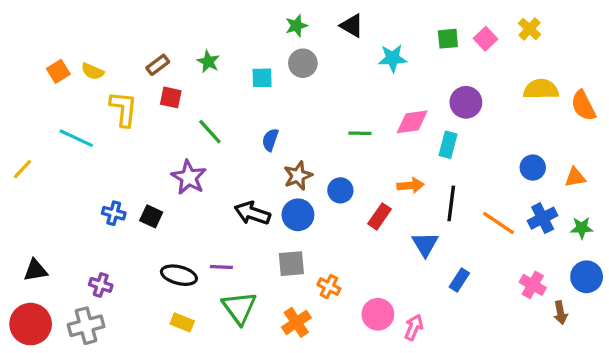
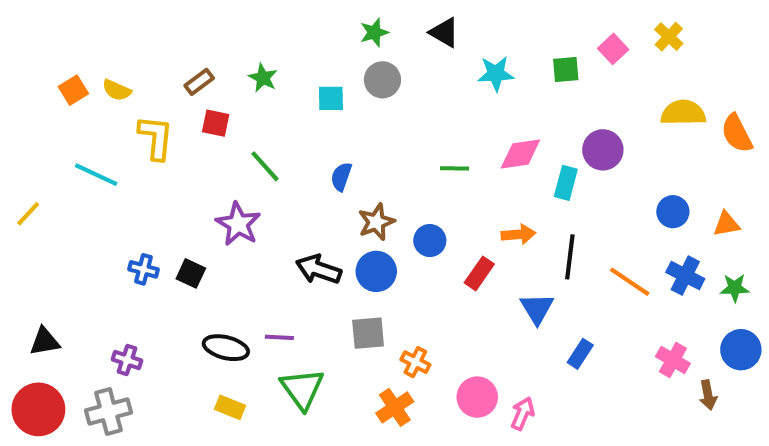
green square: (448, 39) -> (566, 70), moved
purple circle: (466, 102) -> (603, 150), moved
blue cross: (543, 218) -> (685, 276), turned -36
orange cross: (296, 322) -> (395, 407), moved

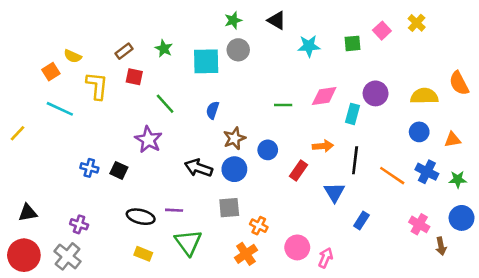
orange square: (73, 90) -> (51, 72), moved
cyan square: (331, 98) -> (206, 61), size x1.6
yellow semicircle: (683, 113) -> (424, 96), moved
gray cross: (108, 411) -> (68, 256), turned -36

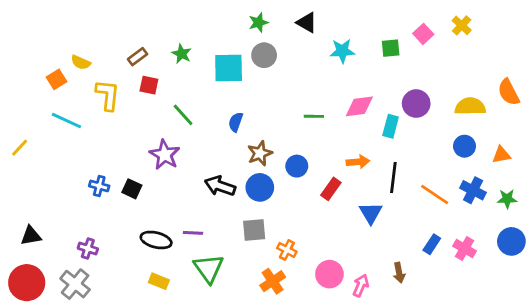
blue rectangle: (361, 220) -> (432, 244), moved
brown arrow: (441, 246) -> (399, 273), moved

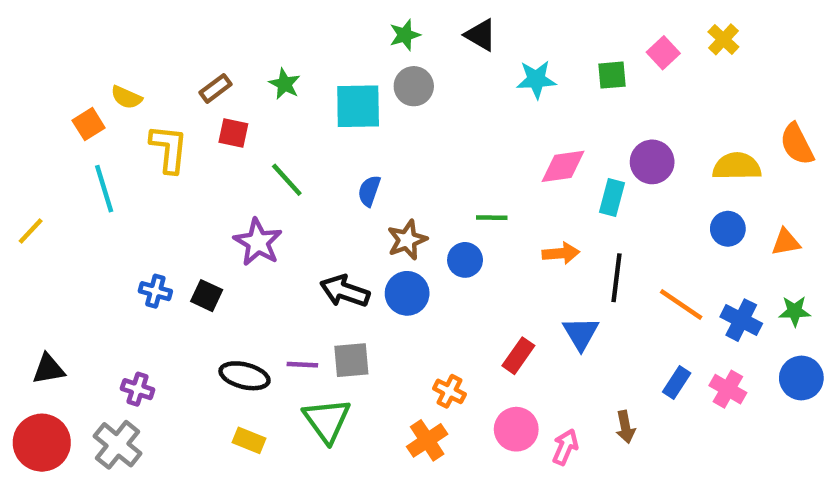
green line: (314, 116) -> (492, 218), moved
cyan line: (67, 121) -> (104, 189), turned 48
red rectangle: (331, 189) -> (518, 356), moved
blue cross: (473, 190) -> (741, 320), moved
gray square: (254, 230) -> (351, 360), moved

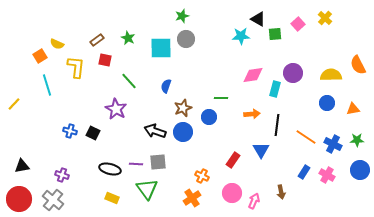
black triangle: (481, 35) -> (258, 19), moved

